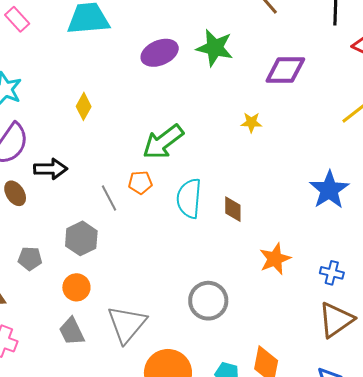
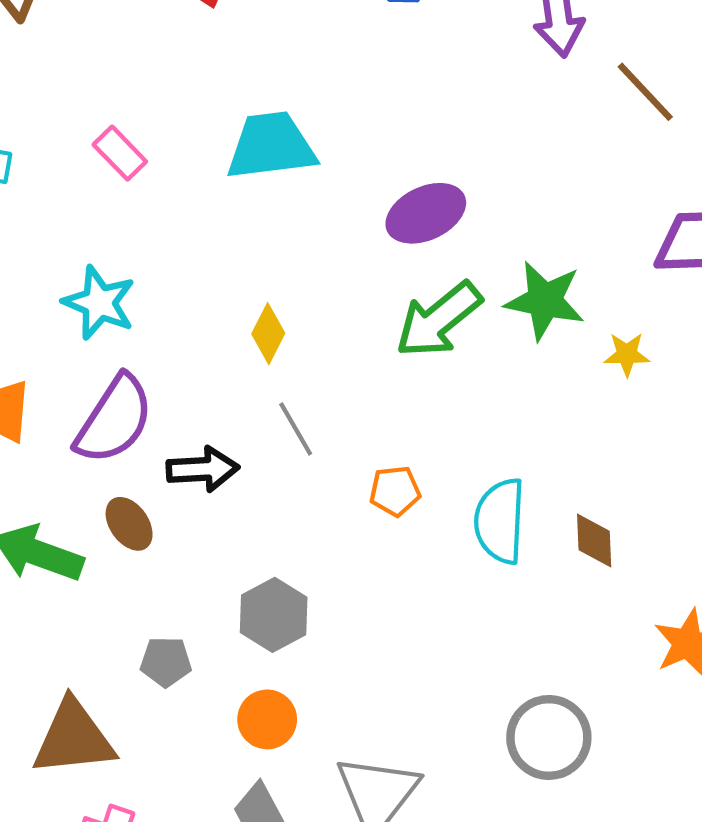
green star: (215, 48) -> (545, 301), moved
green arrow: (163, 142) -> (439, 320), moved
gray line: (109, 198) -> (296, 429), moved

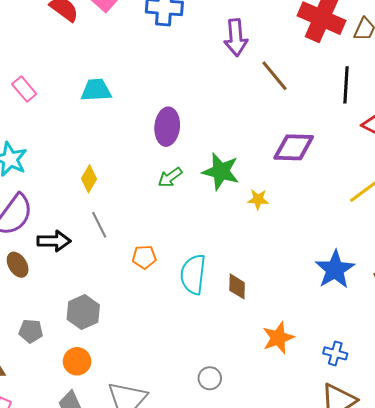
cyan trapezoid: (271, 146) -> (96, 90), size x0.7
purple ellipse: (426, 213) -> (167, 127), turned -63
green arrow: (439, 320) -> (170, 177), size x0.6
gray circle: (549, 737) -> (210, 378), size x0.6

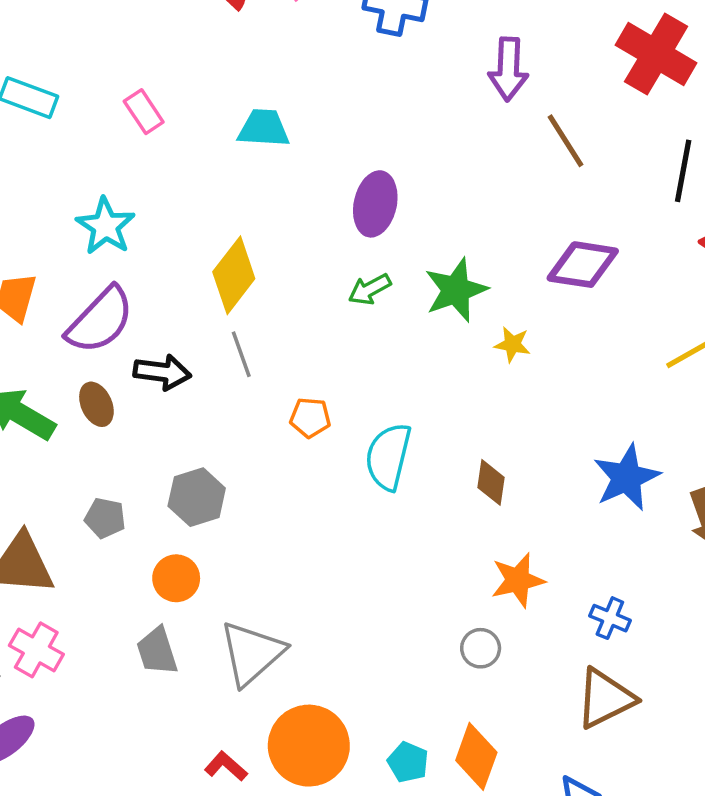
green star: (221, 171) -> (456, 290), turned 30
yellow diamond: (89, 179) -> (234, 275), size x1.6
brown diamond: (237, 286) -> (491, 482), moved
gray circle: (210, 378) -> (481, 648), moved

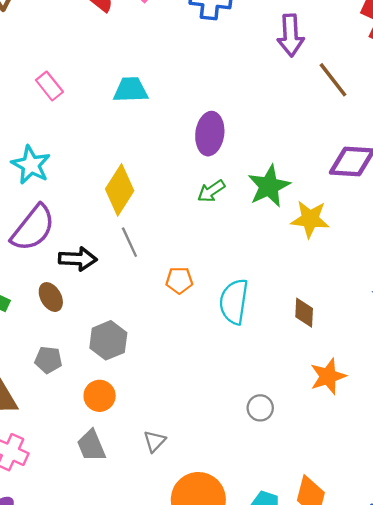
yellow star: (512, 344) -> (310, 219), size x1.6
brown ellipse: (96, 404) -> (51, 297), moved
gray circle: (481, 648) -> (260, 408), moved
gray triangle: (252, 653) -> (155, 441), size x0.5

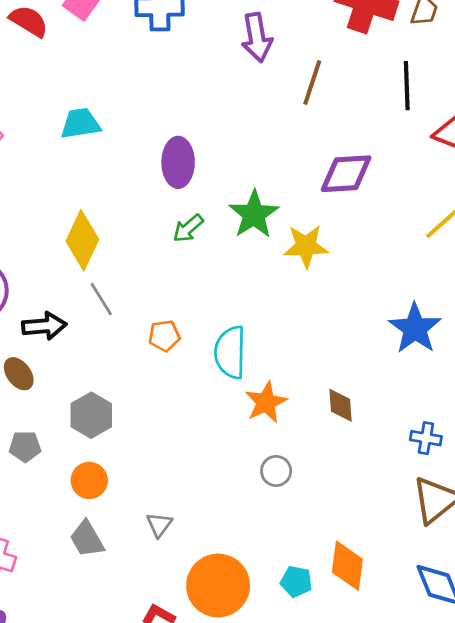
brown line: (333, 80) -> (312, 82), turned 63
brown diamond: (304, 313) -> (341, 405), moved
orange star: (328, 376) -> (266, 402), moved

